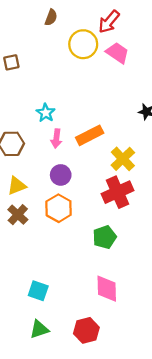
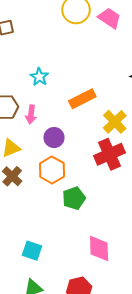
pink arrow: (56, 139) -> (31, 114), moved
green pentagon: (105, 237) -> (74, 198), moved

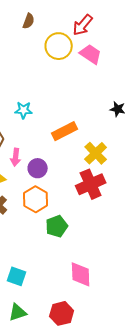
cyan star: (39, 77) -> (24, 110), turned -30
pink arrow: (31, 114) -> (15, 157), moved

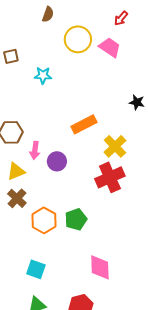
red arrow: (83, 25) -> (121, 18), moved, size x0.7
cyan star: (24, 110) -> (43, 75), moved
orange hexagon: (36, 199) -> (44, 220), moved

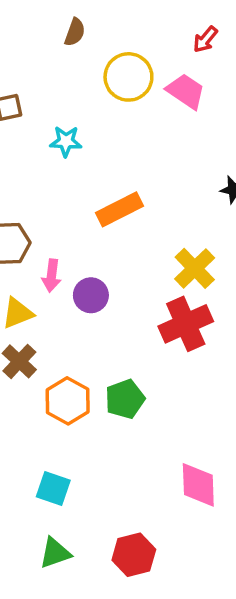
orange rectangle: (84, 124) -> (120, 209), moved
pink diamond: (100, 267) -> (198, 485), moved

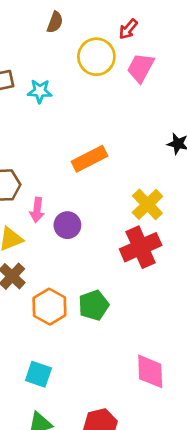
red arrow: (205, 39) -> (128, 29), moved
pink trapezoid: (186, 91) -> (141, 68), turned -96
cyan star: (66, 141) -> (40, 91), moved

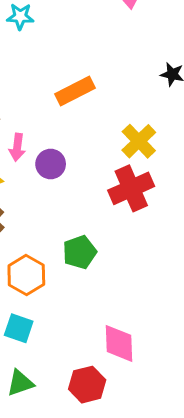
orange hexagon: (49, 307) -> (26, 275), moved
pink diamond: (150, 371) -> (119, 343), moved

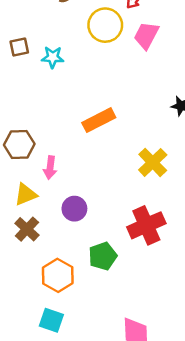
purple circle: (51, 164) -> (74, 209), moved
red cross: (131, 188) -> (146, 225), moved

